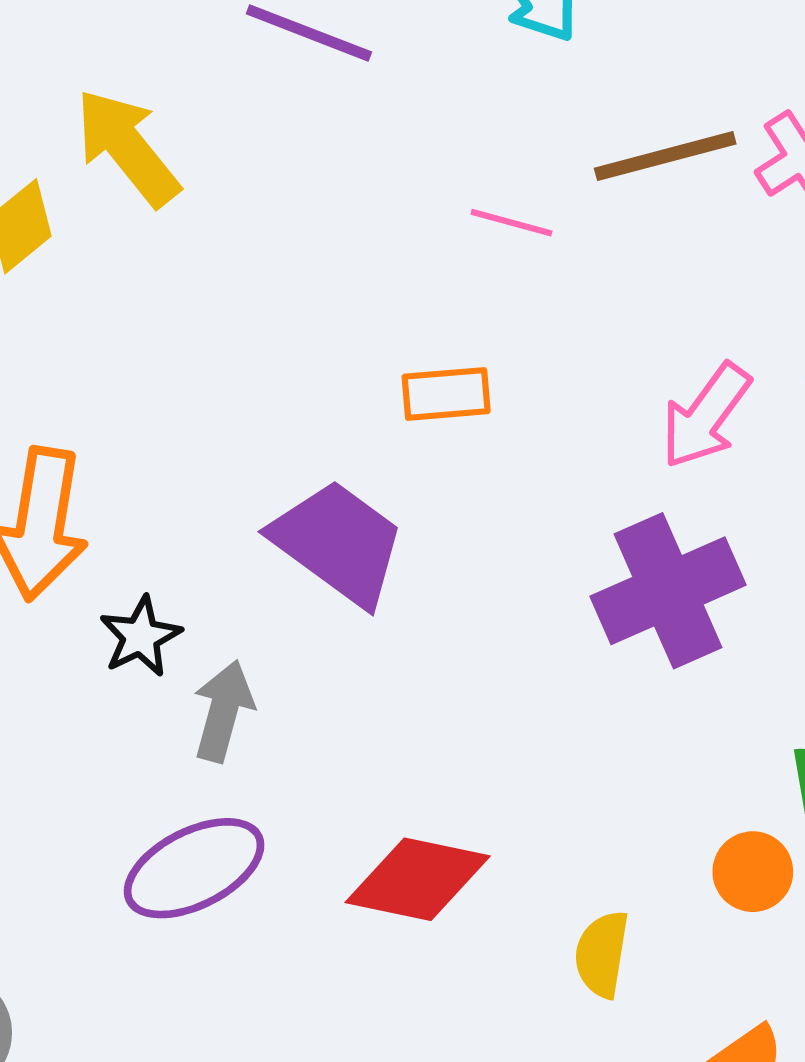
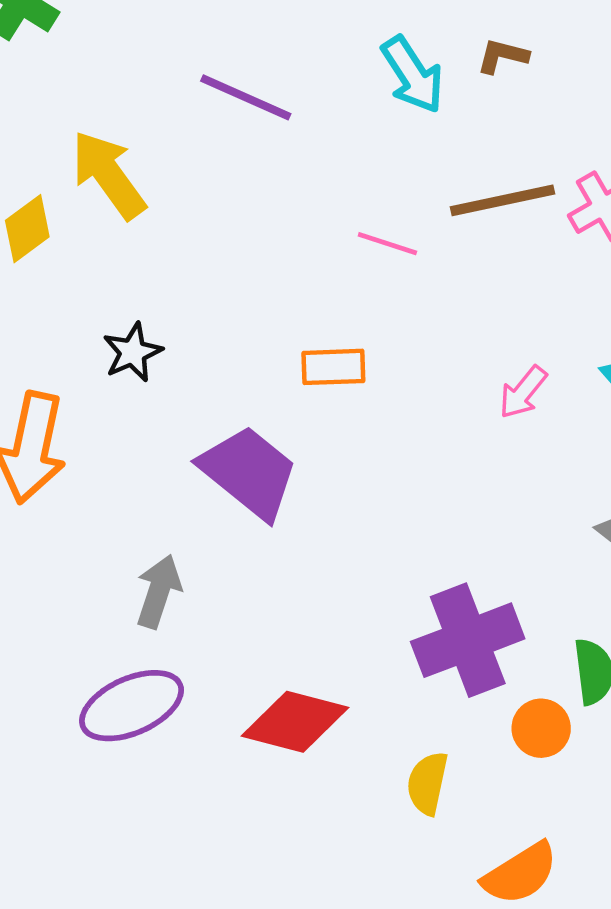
pink arrow: (706, 416) -> (523, 392), size x0.7
purple cross: (668, 591) -> (468, 640), moved
black star: (141, 637) -> (133, 352), moved

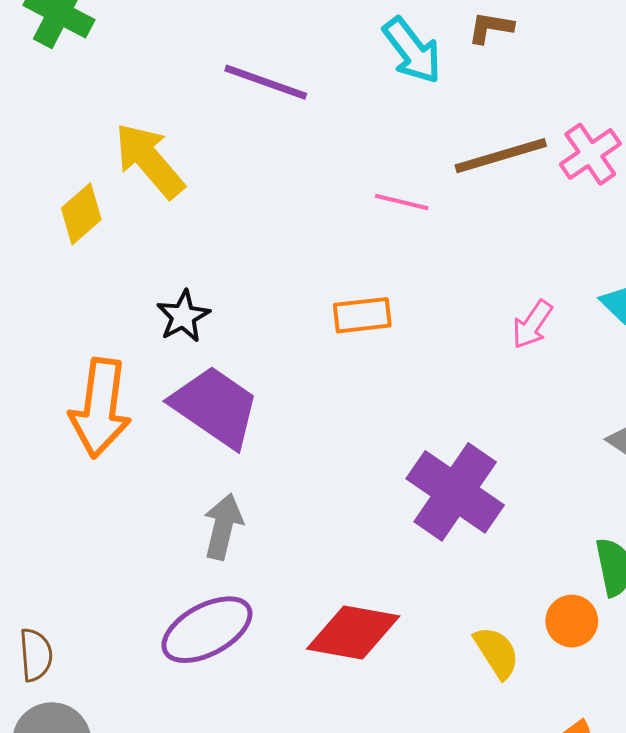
purple trapezoid: (249, 472) -> (215, 407), moved
purple cross: (468, 640) -> (455, 492), moved, turned -30
yellow semicircle: (427, 783) -> (497, 652), moved, turned 140

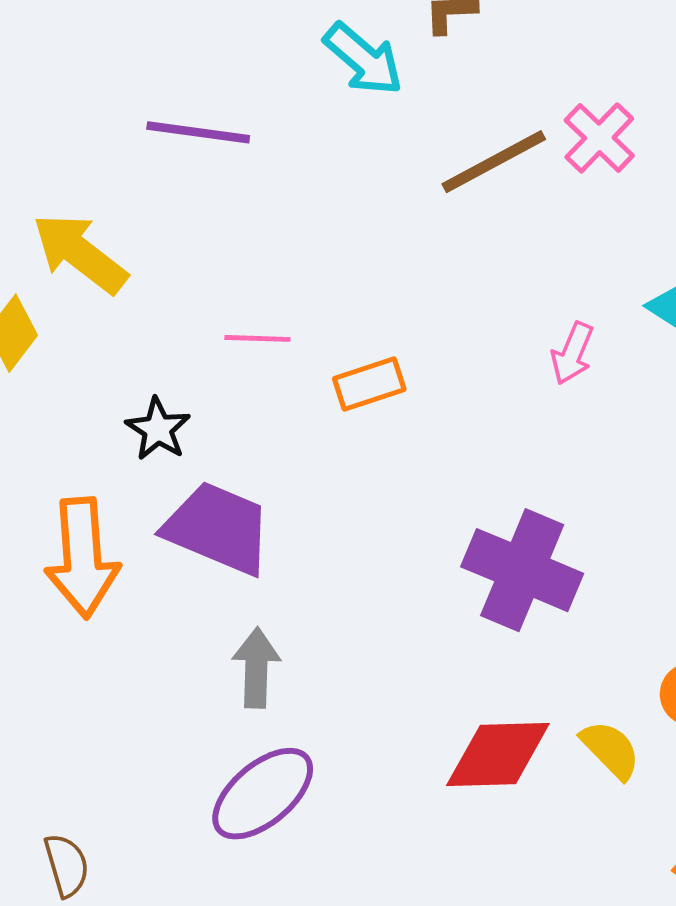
pink line: (402, 202) -> (257, 338), moved
red diamond: (353, 633) -> (498, 755), moved

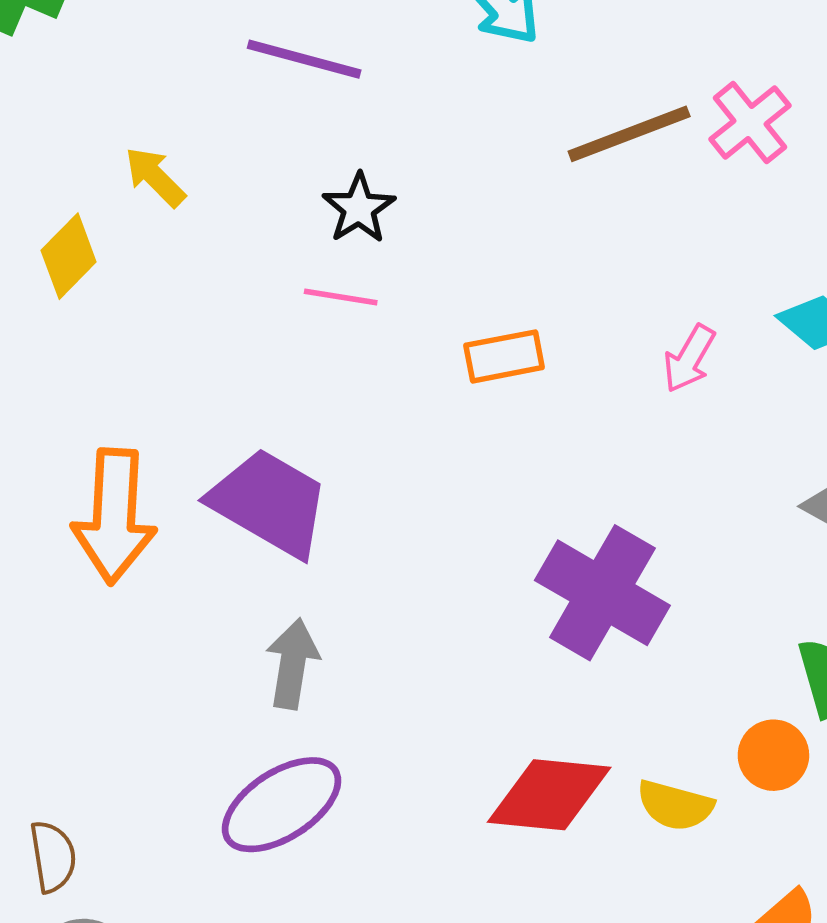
yellow arrow: (80, 253) -> (155, 177), size x0.6
orange rectangle: (369, 384) -> (504, 356), moved
black star: (158, 429) -> (359, 208), moved
yellow semicircle: (610, 750) -> (675, 805), turned 142

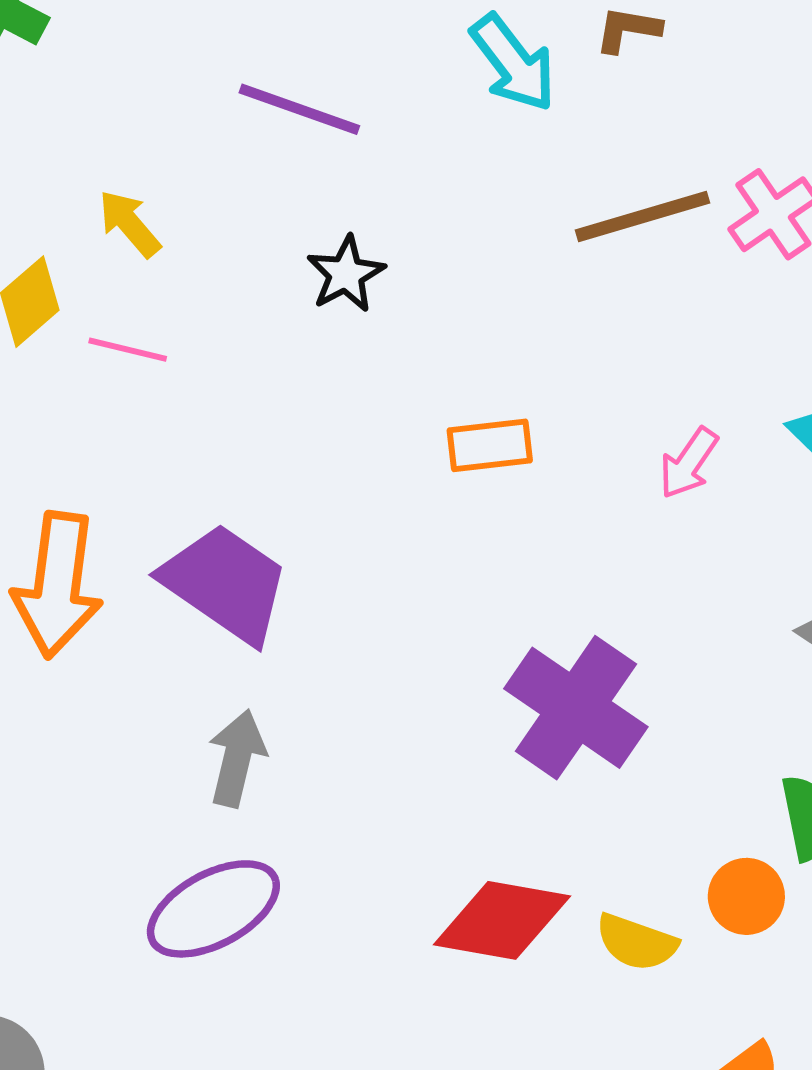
pink line: (341, 297) -> (128, 350), moved

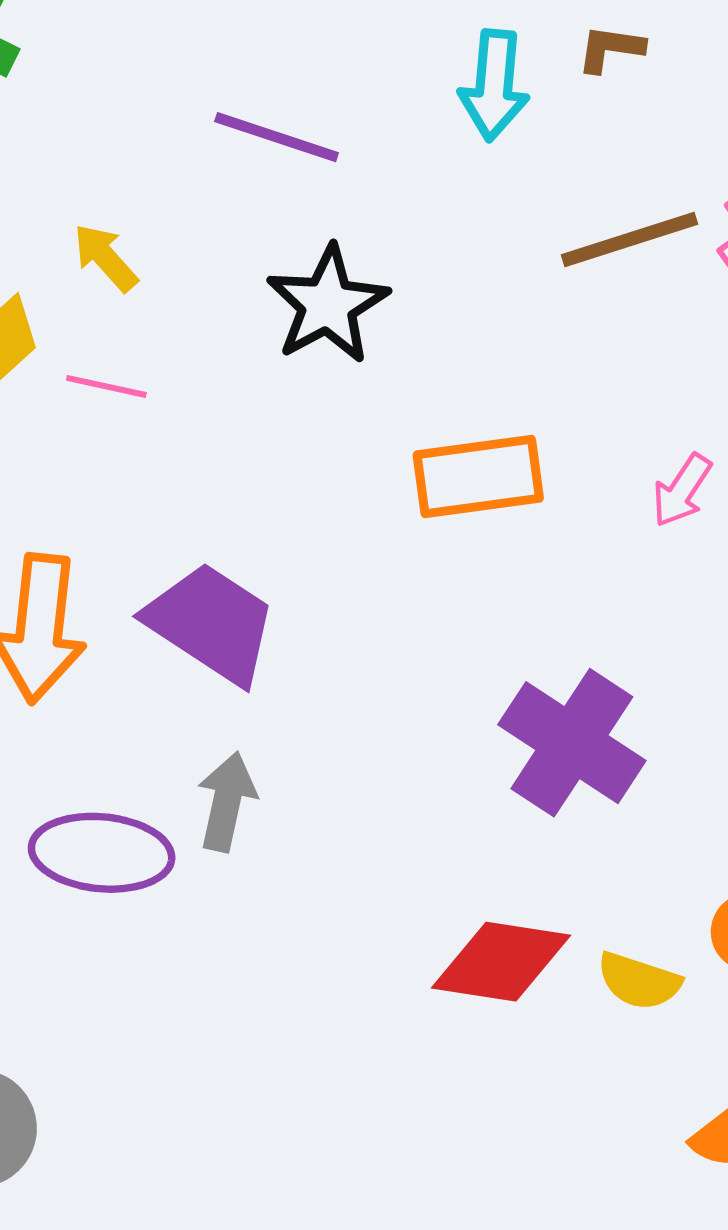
cyan arrow: (513, 63) -> (494, 85), turned 44
black star: (346, 274) -> (328, 305), size x1.5
orange rectangle: (490, 445) -> (478, 477), size x1.5
purple ellipse: (213, 909) -> (102, 853), moved, turned 35

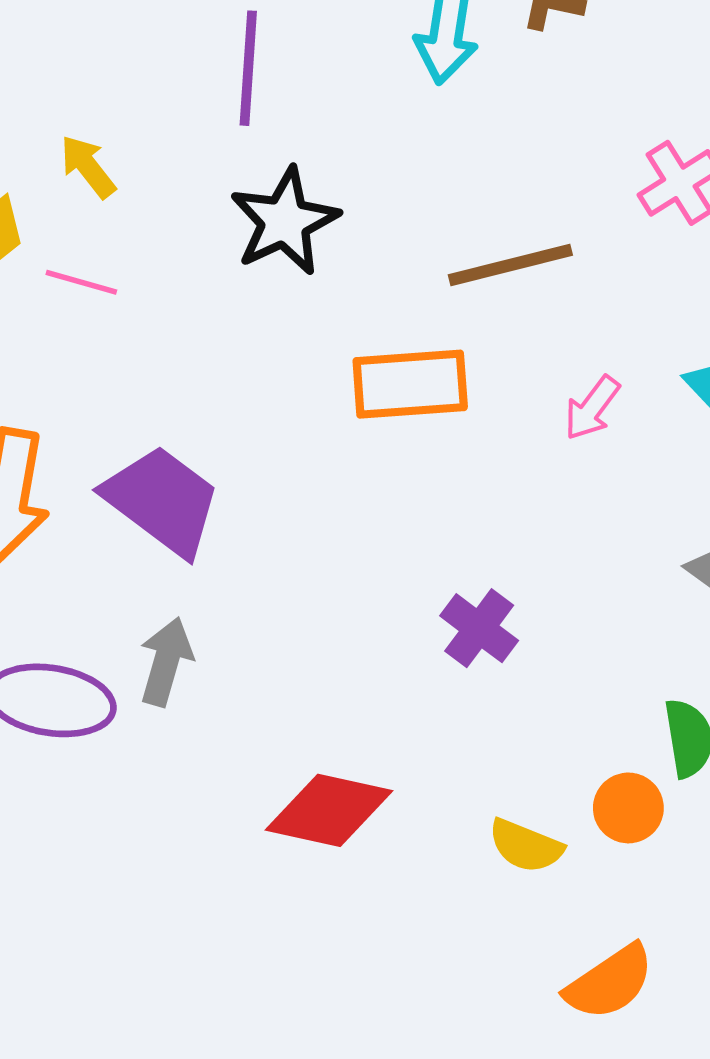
purple line: (277, 137) -> (248, 68), turned 72
brown line: (629, 239) -> (510, 265), moved
purple cross: (572, 743) -> (479, 628), size x0.6
red diamond: (501, 962) -> (329, 810), moved

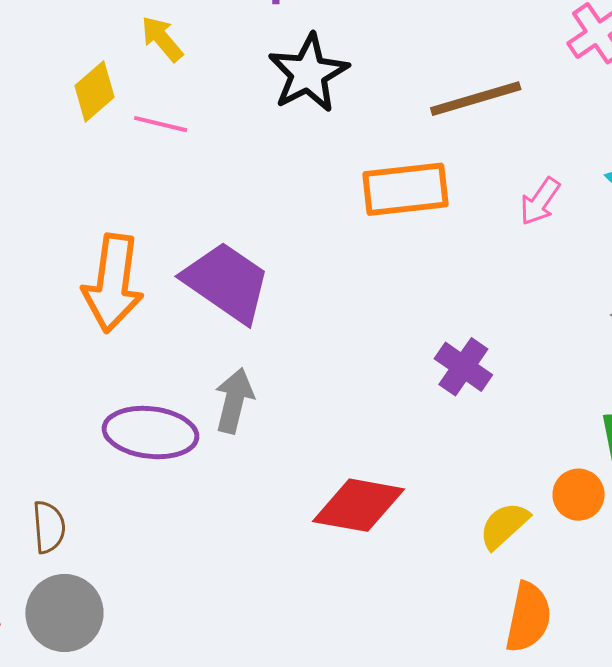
yellow semicircle: (526, 846) -> (504, 525), turned 118
orange semicircle: (610, 982) -> (528, 617), moved, turned -42

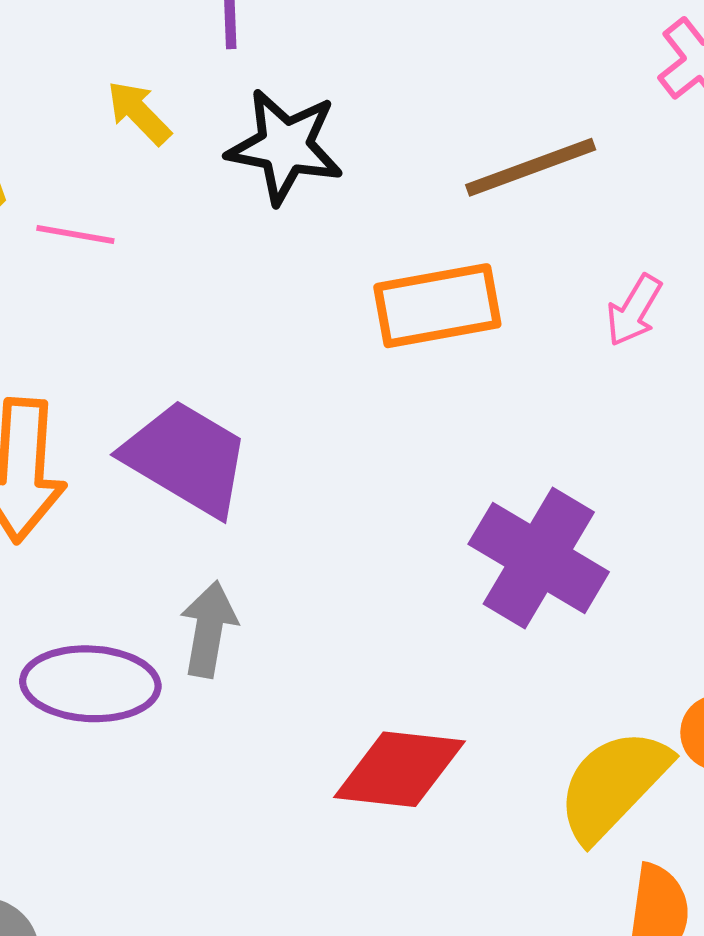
yellow arrow: (162, 39) -> (139, 113), moved
black star: (308, 73) -> (285, 146), turned -30
purple cross: (463, 367) -> (539, 558), size x1.6
yellow semicircle: (504, 525) -> (613, 785), size x1.6

